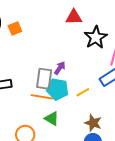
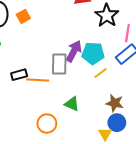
purple arrow: (60, 68) -> (74, 51), size x1.5
cyan pentagon: (58, 89) -> (93, 53), moved
orange line: (42, 97) -> (38, 80), moved

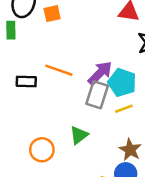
gray rectangle: (59, 64) -> (97, 95), moved
orange line: (38, 80) -> (59, 70), moved
green triangle: (72, 104) -> (79, 135), turned 42

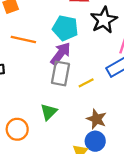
orange line: (59, 70) -> (23, 40), moved
cyan pentagon: (122, 82) -> (65, 28), moved

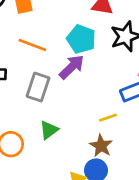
gray rectangle: (60, 73) -> (38, 87), moved
yellow line: (86, 83) -> (108, 118), moved

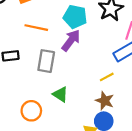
green triangle: (49, 130) -> (60, 94), turned -42

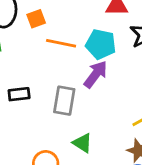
orange line: (36, 28) -> (61, 43), moved

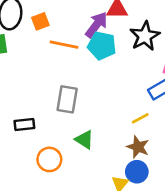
purple arrow: (96, 74) -> (96, 25), moved
black rectangle: (19, 94) -> (24, 124), moved

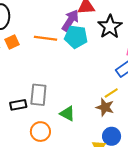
orange square: (40, 21) -> (12, 42), moved
gray rectangle: (67, 99) -> (38, 95), moved
brown star: (138, 147) -> (105, 107), moved

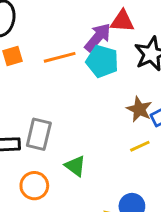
orange line: (45, 38) -> (60, 57), turned -30
brown star: (105, 107) -> (139, 109), moved

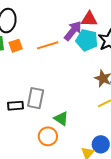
cyan pentagon: (102, 61) -> (87, 40), moved
orange circle: (34, 186) -> (48, 136), moved

